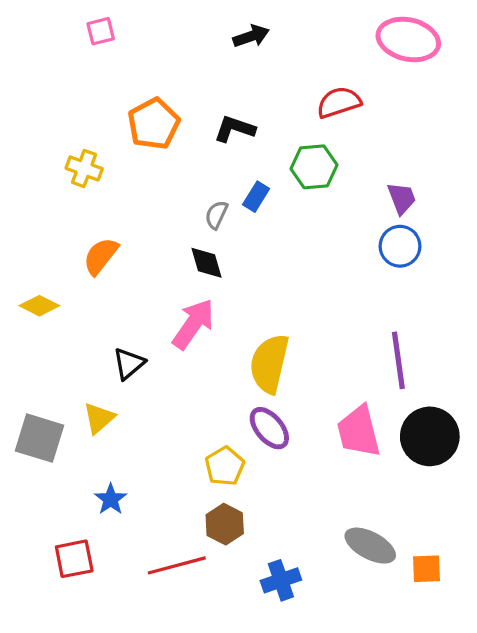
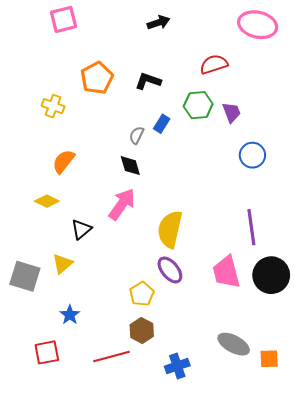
pink square: (101, 31) -> (63, 19), size x1.5
purple trapezoid: (402, 198) -> (232, 112), moved
yellow diamond: (39, 306) -> (47, 201), moved

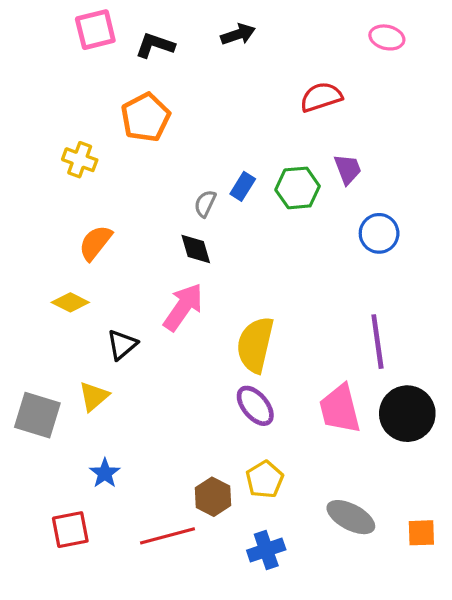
pink ellipse: (258, 25) -> (387, 37), size x0.6
black L-shape: (148, 81) -> (155, 45), moved
green hexagon: (198, 105) -> (298, 188), moved
yellow pentagon: (142, 294) -> (265, 479), moved
orange square: (269, 359) -> (421, 533), moved

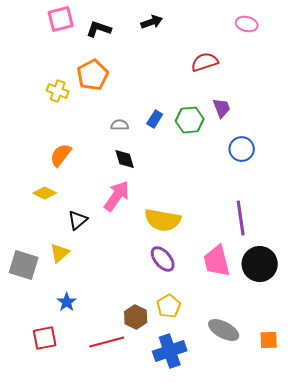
yellow cross: (80, 160) -> (58, 91), moved
gray semicircle: (205, 204) -> (120, 125), moved, turned 66
yellow semicircle: (255, 345) -> (163, 220), turned -93
blue cross: (266, 550) -> (170, 351), size x1.4

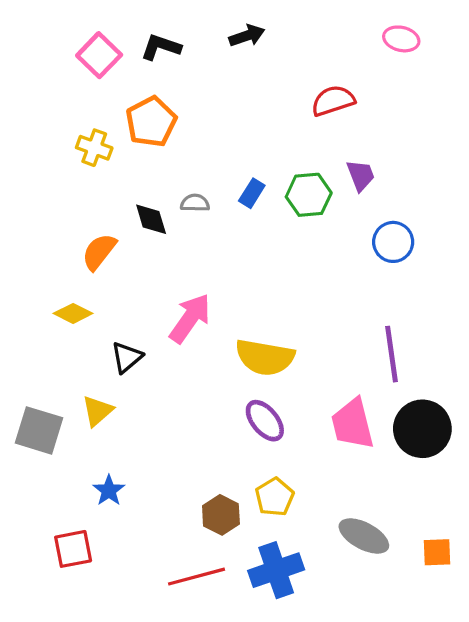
pink square: (61, 19) -> (99, 55), moved, turned -32
black diamond: (125, 159) -> (151, 219), moved
red line: (107, 342) -> (197, 577), moved

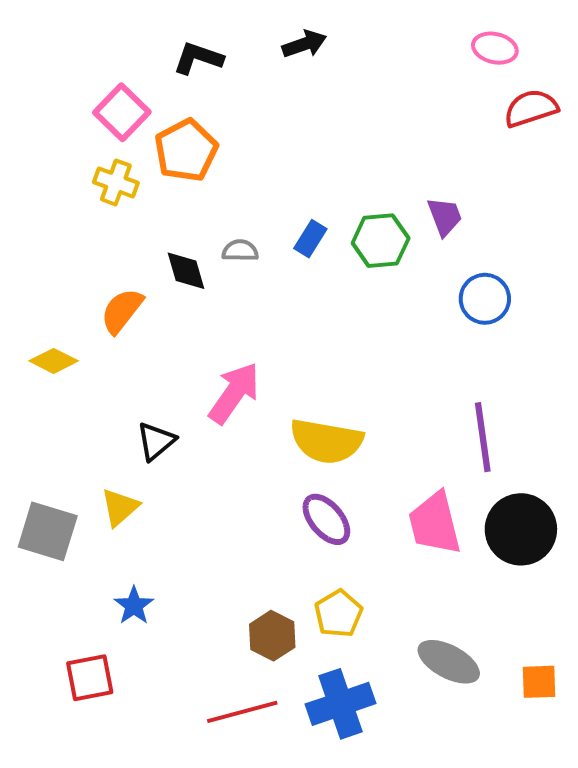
pink square: (99, 55) -> (122, 112), moved
red semicircle: (333, 101) -> (531, 108), moved
yellow diamond: (73, 313) -> (54, 361), moved

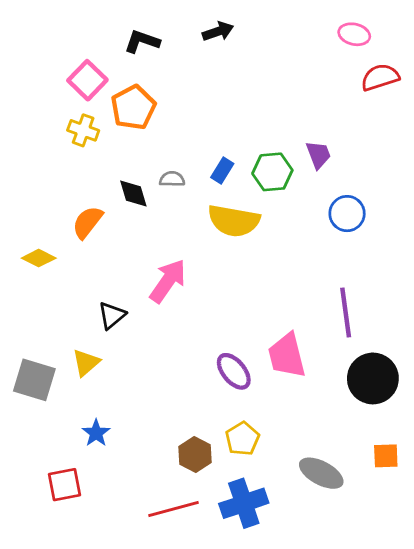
yellow semicircle: (326, 441) -> (234, 221), moved
pink trapezoid: (435, 523) -> (287, 356), moved
orange square: (539, 682) -> (386, 456), moved

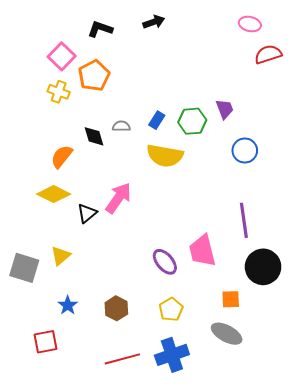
yellow diamond: (39, 258) -> (54, 194), moved, size x1.4
black triangle: (112, 315) -> (87, 213), moved
brown hexagon: (195, 455) -> (116, 308), moved
orange square: (386, 456) -> (231, 299), moved

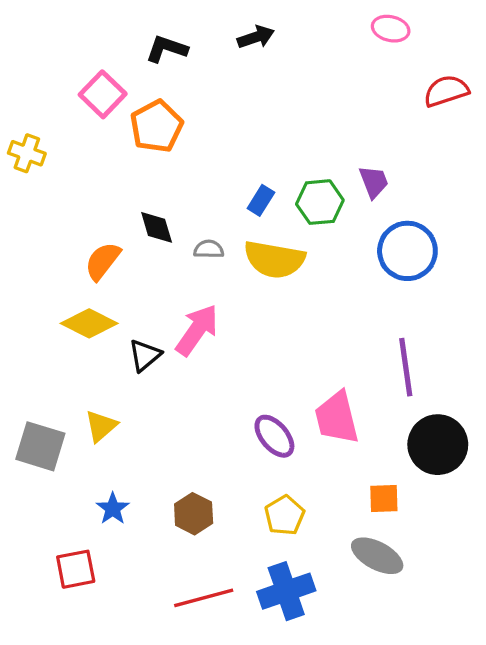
pink ellipse: (250, 24) -> (391, 29), moved
yellow cross: (59, 92) -> (27, 153), moved
gray semicircle: (121, 126) -> (209, 249), moved
blue circle: (245, 150) -> (407, 251), size x1.4

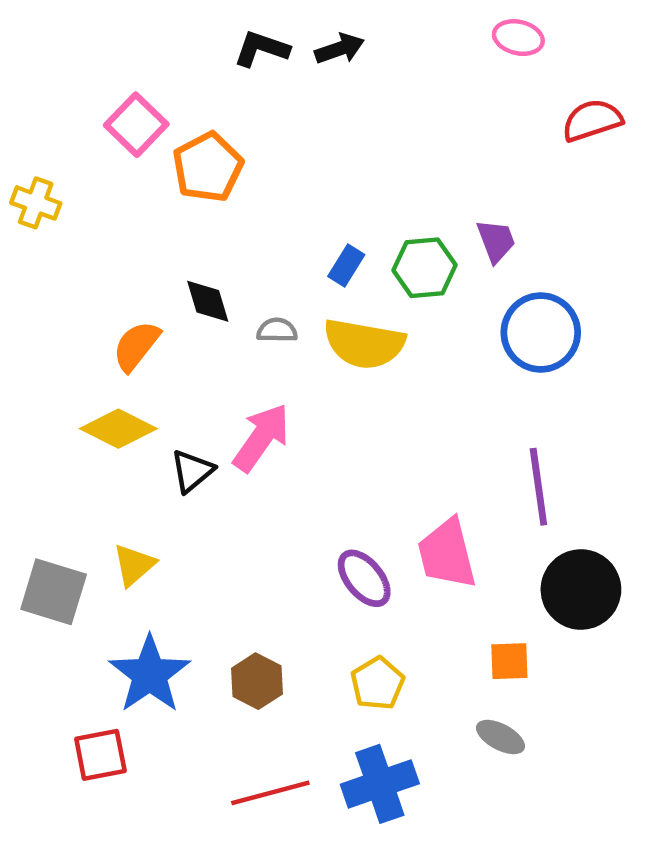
black L-shape: (167, 49) -> (261, 49), moved
blue star: (113, 509) -> (150, 674), size x1.8
gray ellipse: (377, 556) -> (500, 737), size x0.7

